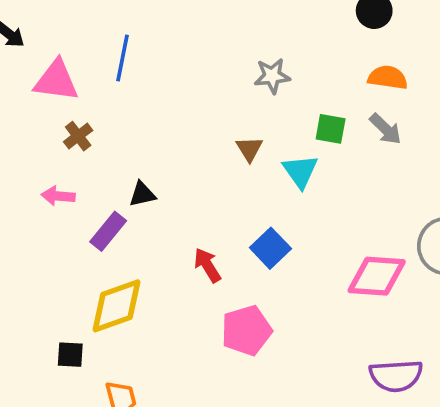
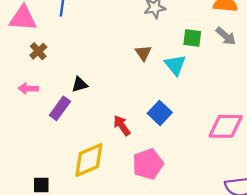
yellow diamond: (117, 306) -> (89, 160), moved

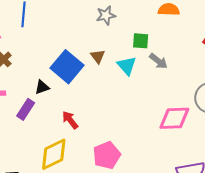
gray arrow: (226, 36) -> (158, 61), moved
blue square: (160, 113) -> (67, 67), moved, size x1.5
red arrow: (122, 126) -> (70, 120), moved

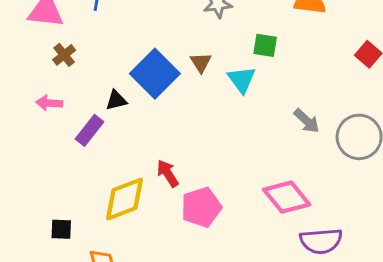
gray arrow: (158, 61) -> (307, 121), moved
pink diamond: (174, 118) -> (287, 197), moved, turned 48
red arrow: (70, 120) -> (168, 173), moved

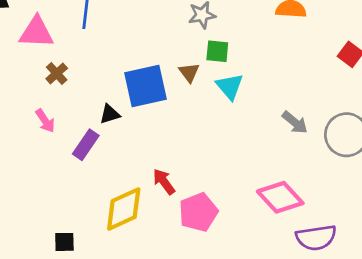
green square: (265, 45) -> (217, 51), moved
blue square: (155, 74) -> (145, 86), turned 36
pink arrow: (49, 103) -> (45, 121), turned -125

